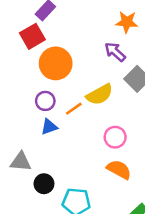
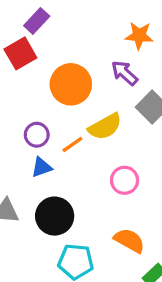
orange circle: (56, 63) -> (71, 84), moved
orange semicircle: (119, 169) -> (129, 240), moved
black circle: (44, 184) -> (55, 216), moved, size x1.5

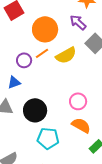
orange line: (72, 144) -> (42, 53), moved
blue triangle: (42, 167) -> (14, 82), moved
pink circle: (125, 180) -> (78, 101), moved

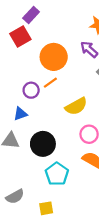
yellow semicircle: (66, 55) -> (76, 106), moved
cyan pentagon: (48, 138) -> (57, 174), turned 30

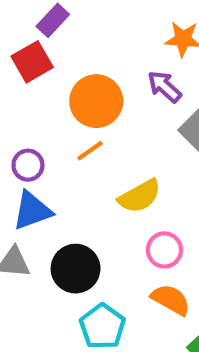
purple circle: (31, 90) -> (28, 165), moved
blue triangle: (20, 114) -> (32, 211), size x1.5

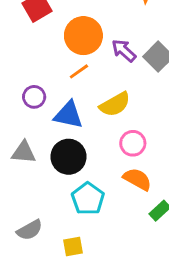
purple arrow: (164, 87) -> (124, 51), moved
purple circle: (28, 165) -> (34, 97), moved
blue triangle: (32, 211) -> (68, 115), moved, turned 32

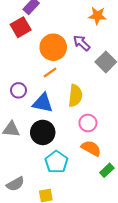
purple arrow: (124, 51) -> (82, 43), moved
yellow semicircle: (115, 104) -> (75, 96), turned -55

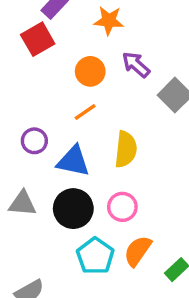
orange star: (97, 16) -> (109, 21), moved
orange circle: (53, 47) -> (90, 71), size x0.7
pink circle: (88, 123) -> (122, 207), moved
orange semicircle: (91, 148) -> (138, 251), moved, turned -84

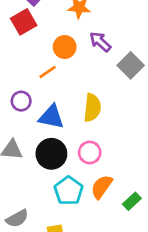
orange line: (85, 112) -> (47, 72), moved

